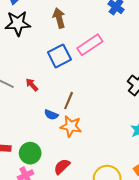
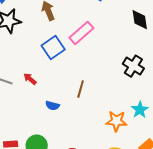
brown line: (69, 101) -> (81, 89), moved
orange star: (71, 126) -> (116, 121), moved

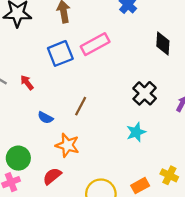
cyan star: (140, 110) -> (136, 132), moved
orange star: (116, 121) -> (67, 145), moved

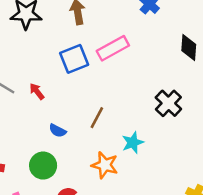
cyan star: (136, 132) -> (133, 143), moved
orange star: (67, 145) -> (105, 165), moved
green circle: (18, 158) -> (43, 166), moved

